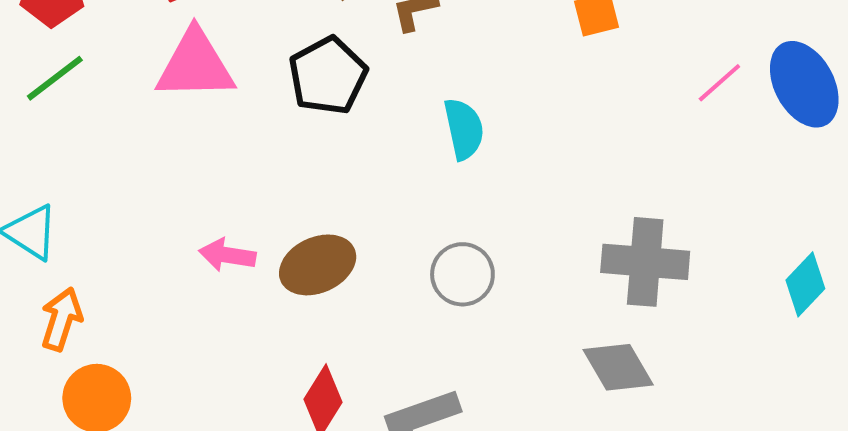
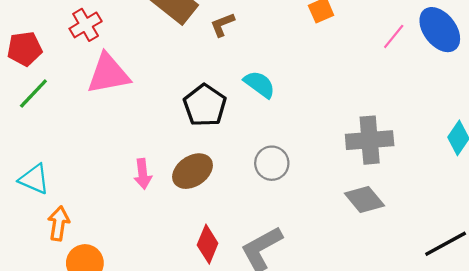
black pentagon: (328, 76) -> (205, 105), moved
cyan semicircle: (464, 129) -> (259, 84), turned -32
pink arrow: (227, 255) -> (143, 174), turned -96

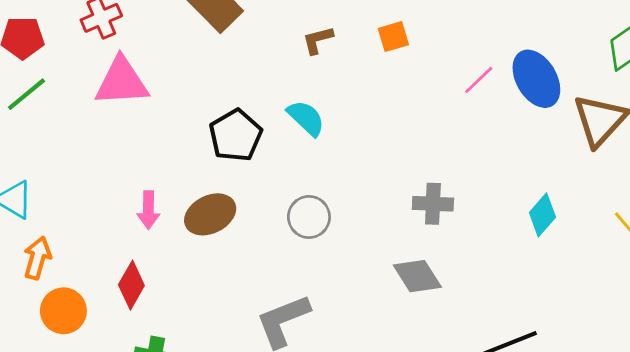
brown L-shape: (222, 25) -> (318, 40), moved
gray cross: (370, 140) -> (433, 204), size x0.7
red diamond: (208, 244) -> (131, 285), moved

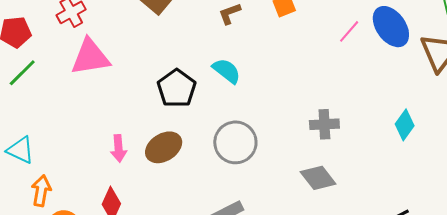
gray circle: (309, 217) -> (235, 142), size x1.4

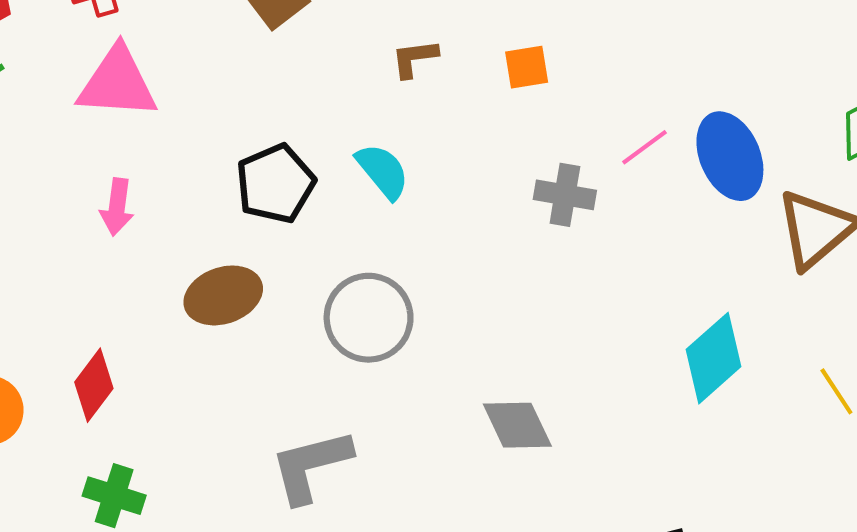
gray cross: (324, 124) -> (565, 195), moved
cyan diamond: (405, 125) -> (713, 358), size x1.4
pink arrow: (119, 148) -> (117, 207), moved

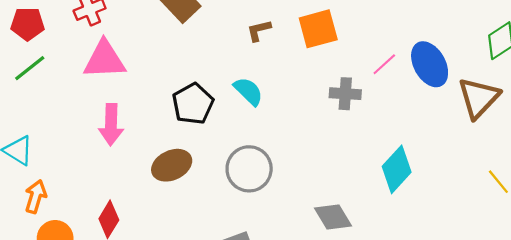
orange square: (527, 67) -> (318, 29), size x1.6
pink arrow: (117, 207) -> (111, 125), size x1.4
cyan diamond: (713, 358) -> (397, 169), moved

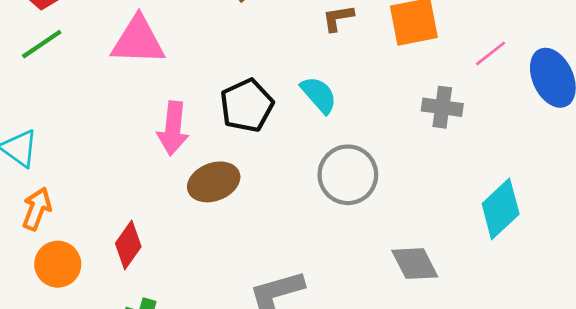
pink line: (384, 64) -> (491, 53), moved
pink arrow: (111, 125) -> (173, 128), moved
gray circle: (249, 169) -> (348, 175), moved

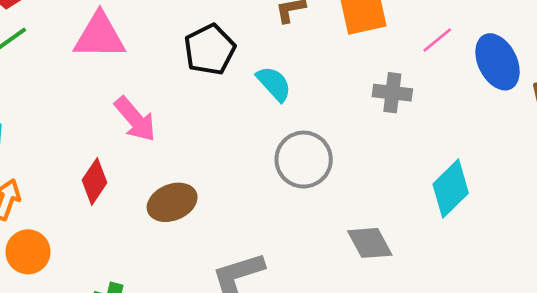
black pentagon: (247, 105) -> (210, 50), moved
pink arrow: (173, 128) -> (135, 119), turned -45
brown ellipse: (214, 182) -> (172, 202), moved
red diamond: (128, 245) -> (95, 181), moved

